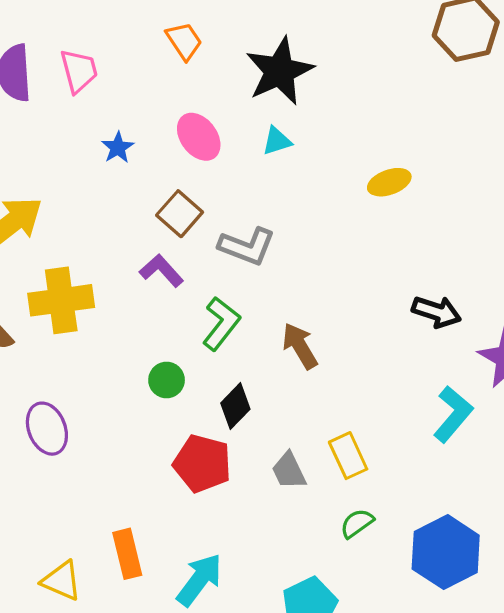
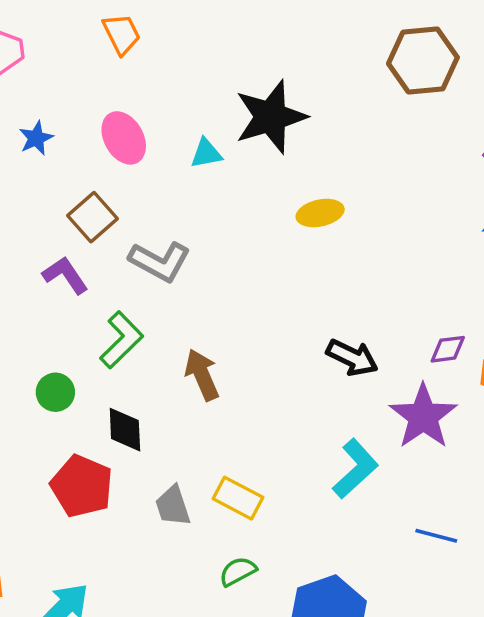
black star: (280, 71) -> (271, 117), moved
black diamond: (235, 406) -> (125, 430), turned -54
yellow rectangle: (348, 456) -> (238, 498), turned -45

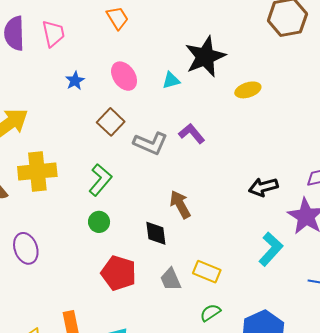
yellow ellipse: (320, 213) -> (248, 90), moved
purple L-shape: (65, 275) -> (192, 134), moved
green L-shape: (121, 340) -> (100, 180), moved
black arrow: (352, 357) -> (263, 187), turned 144
black diamond: (125, 430) -> (156, 233), moved

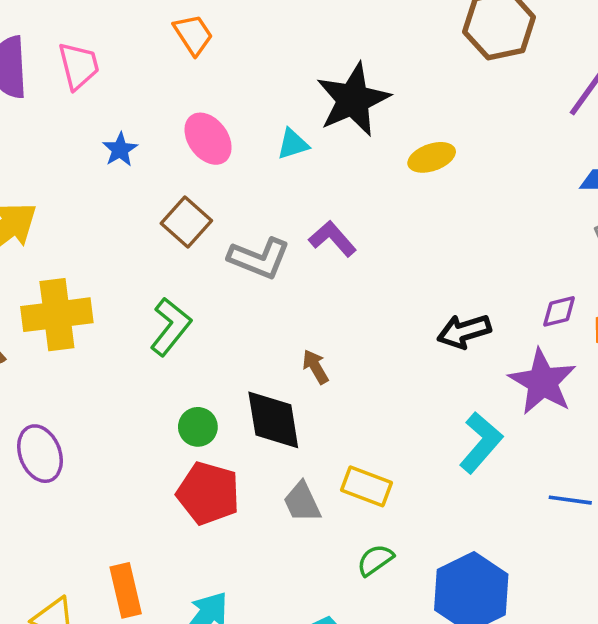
brown arrow: (180, 204) -> (315, 367), size x0.7
green circle: (99, 222) -> (198, 427), moved
black diamond: (156, 233) -> (273, 420), size x1.4

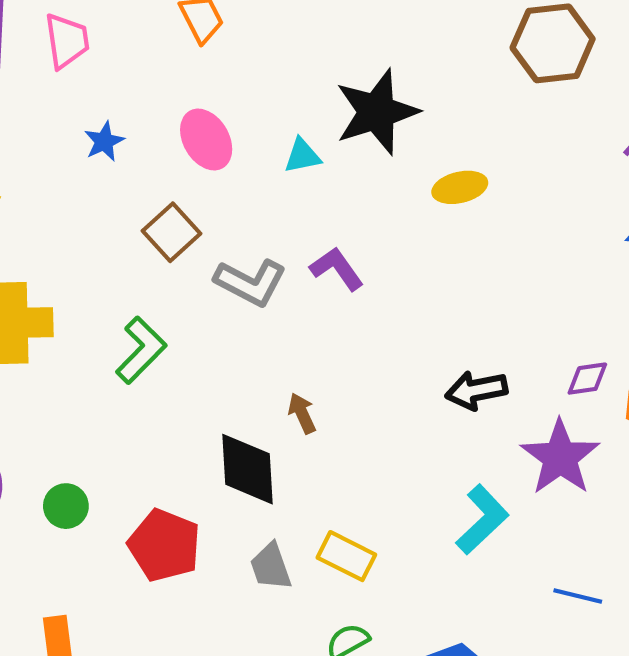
green circle: (198, 427) -> (66, 506), moved

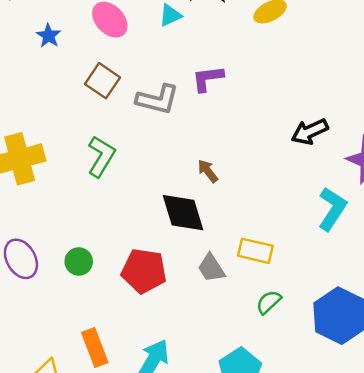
purple L-shape: (337, 269) -> (208, 79), turned -48

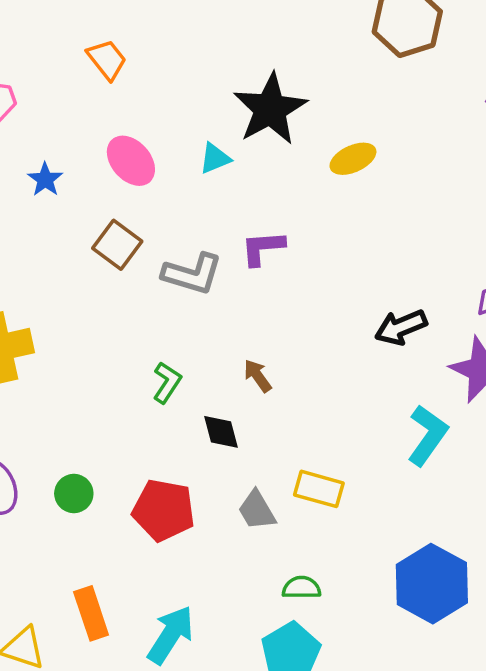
green L-shape: (101, 156) -> (167, 383), moved, size x0.7
black diamond: (183, 213) -> (221, 432), size x0.6
green semicircle: (269, 302) -> (301, 588), moved, turned 40

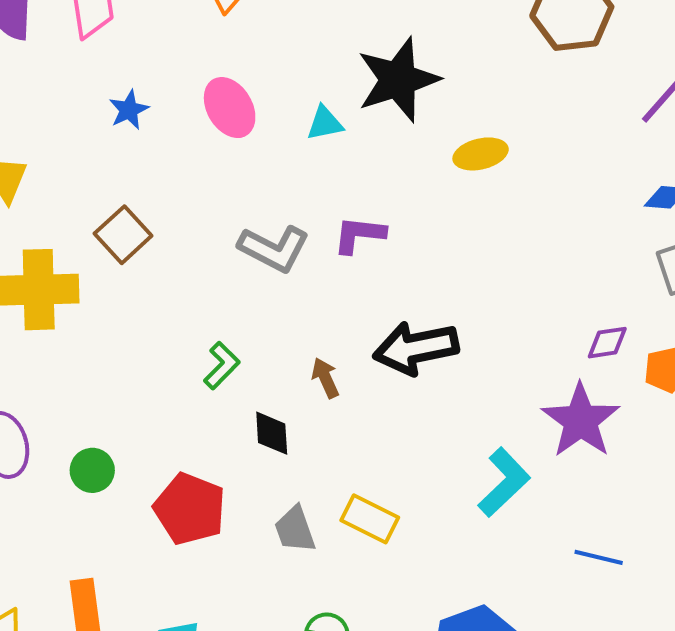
brown square: (117, 245) -> (123, 235), moved
black arrow: (401, 327) -> (416, 348), moved, size x1.4

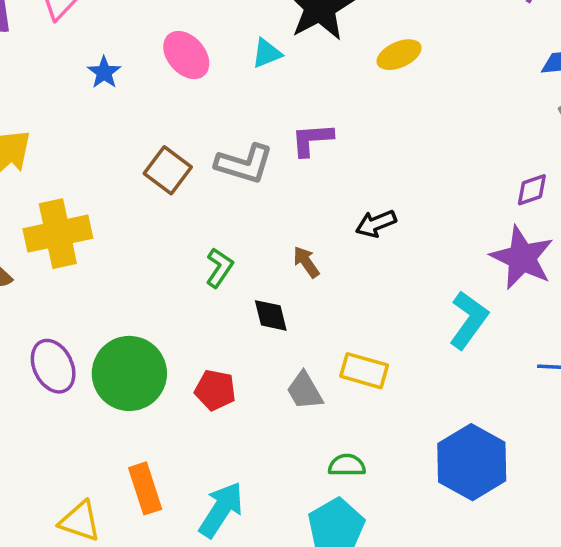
brown square: (123, 235) -> (168, 170), moved
black arrow: (416, 348) -> (376, 224), size x0.6
green circle: (92, 470) -> (129, 373), size x2.0
red pentagon: (190, 509) -> (215, 390), size x0.7

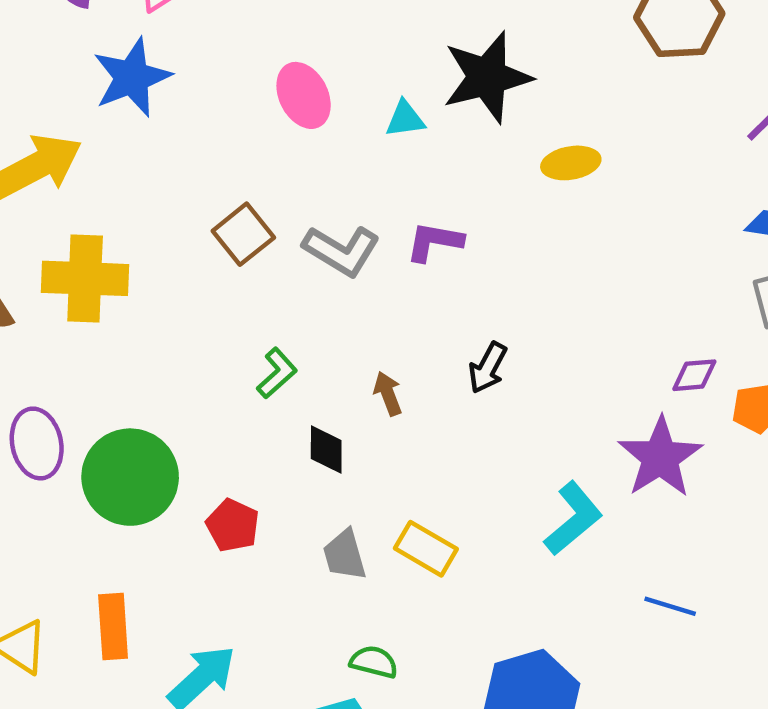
blue star: (104, 72) -> (132, 77), moved, size x1.8
black arrow: (376, 224) -> (488, 368), turned -54

